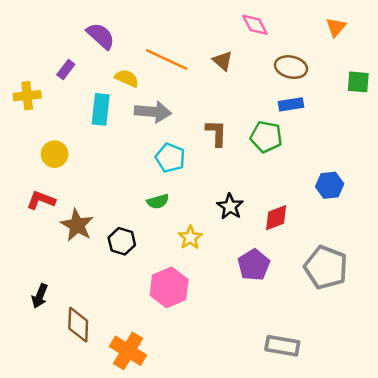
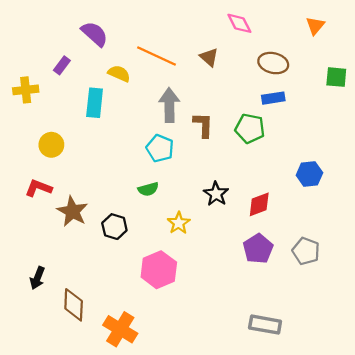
gray arrow: (153, 112) -> (169, 105), moved, turned -96
purple pentagon: (254, 265) -> (258, 249), moved
gray pentagon: (326, 267) -> (306, 251), size x0.7

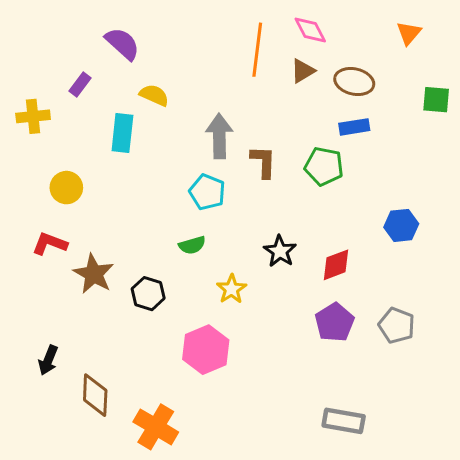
orange line: (156, 56) -> (257, 50), moved, turned 72
brown triangle: (209, 57) -> (303, 71), moved, turned 48

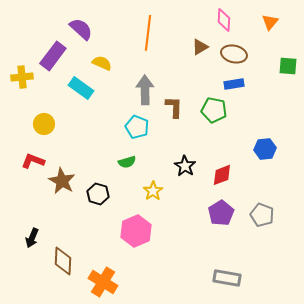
pink diamond: (310, 30) -> (224, 20), moved, turned 30
orange line: (257, 50) -> (148, 33), moved
purple rectangle: (80, 85) -> (53, 56), size x1.8
cyan rectangle: (122, 133) -> (81, 88), turned -60

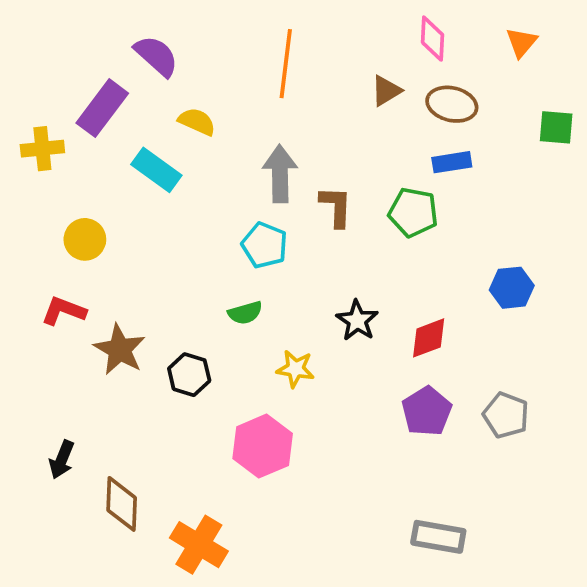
yellow star: (153, 191) -> (295, 369), turned -30

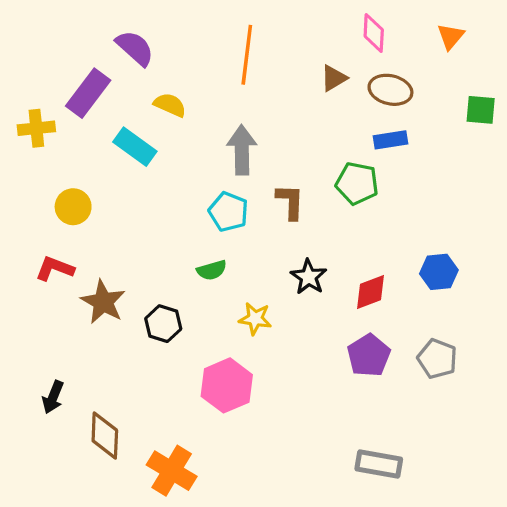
brown L-shape: (336, 207) -> (290, 202), moved
blue hexagon: (512, 288) -> (439, 272), moved

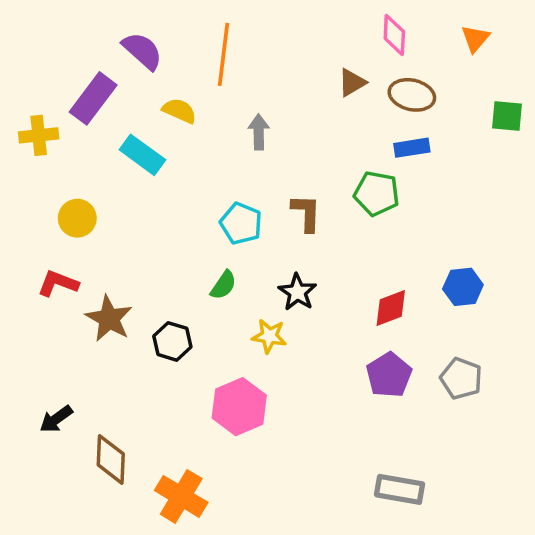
orange line: (247, 55) -> (223, 54), moved
gray arrow: (242, 150) -> (259, 132), moved, size x0.7
green semicircle: (212, 270) -> (223, 285), turned -40
black star: (309, 277) -> (297, 292), moved
black arrow: (53, 397) -> (56, 419), turned 32

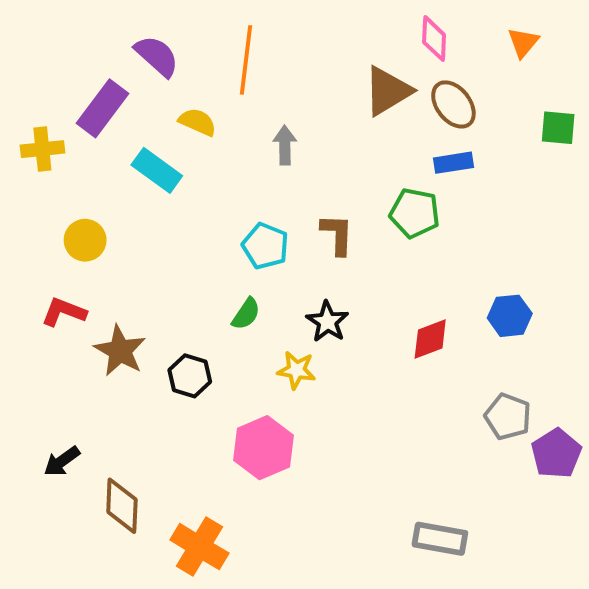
brown triangle: (352, 83) -> (388, 91), size x1.6
brown ellipse: (412, 95) -> (453, 104), turned 39
purple pentagon: (389, 375) -> (556, 453), moved

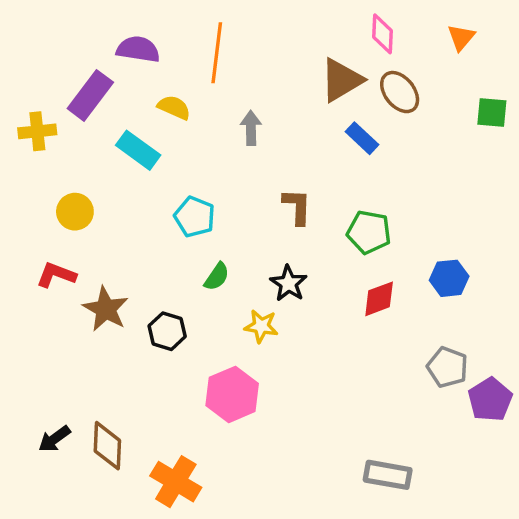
purple semicircle: (157, 56) -> (138, 49), turned -33
blue rectangle: (453, 163) -> (362, 138), moved, turned 52
green pentagon: (415, 213) -> (369, 232), moved
cyan pentagon: (265, 246) -> (195, 217), moved
black arrow: (62, 461) -> (54, 439), moved

